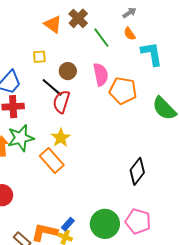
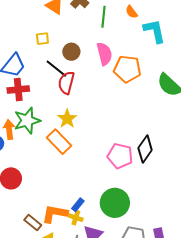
green line: (101, 38) -> (104, 17), turned 45
pink pentagon: (138, 221) -> (120, 156), moved

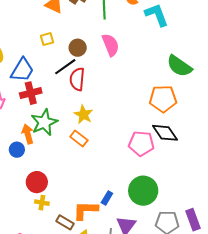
black line: (56, 69) -> (65, 67), turned -65
orange pentagon: (127, 69) -> (163, 99), moved
orange rectangle: (59, 142) -> (79, 138), size x0.7
black diamond: (145, 149) -> (165, 133), turned -60
yellow cross: (76, 218) -> (42, 203), moved

